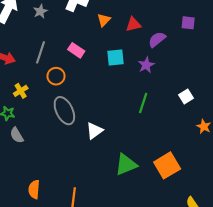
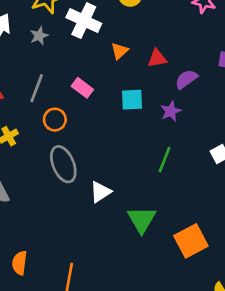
green triangle: (126, 165) -> (142, 220), moved, turned -40

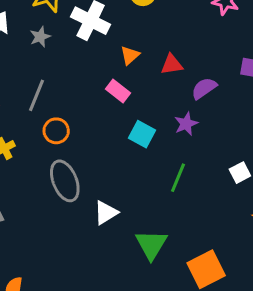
pink rectangle: (82, 88) -> (118, 91), moved
cyan square: (132, 100) -> (142, 134), moved, turned 30

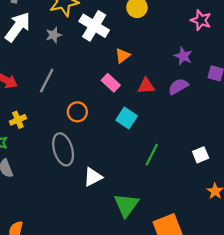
red triangle: (172, 64) -> (146, 86), moved
purple star: (186, 124) -> (183, 56), moved, turned -30
orange circle: (56, 131) -> (77, 112), moved

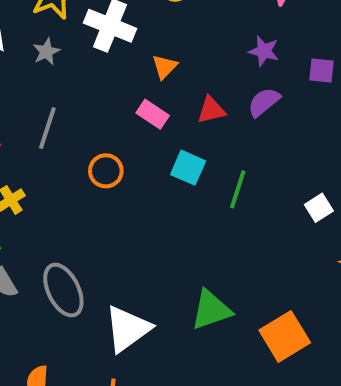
gray ellipse: (63, 149) -> (63, 290), moved
green line: (152, 155) -> (238, 189), moved
white triangle: (93, 177) -> (128, 329), moved, size x1.5
green triangle: (126, 205) -> (211, 310), turned 44

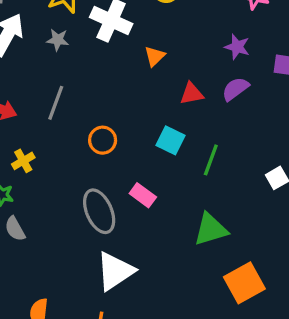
gray star: (46, 52) -> (58, 40), turned 30
pink rectangle: (153, 114) -> (143, 195), moved
gray ellipse: (63, 290) -> (99, 211), moved
green triangle: (211, 310) -> (211, 229), moved

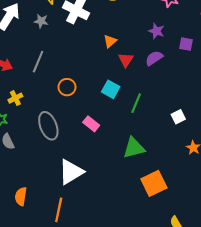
orange triangle: (155, 56) -> (110, 41), moved
red triangle: (192, 94) -> (126, 60), turned -49
gray ellipse: (99, 211) -> (48, 126), moved

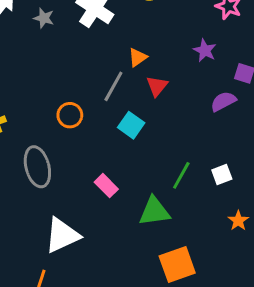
purple semicircle: (154, 58) -> (223, 101), moved
gray line: (38, 62) -> (113, 86), moved
green line: (136, 103) -> (181, 175), moved
pink rectangle: (91, 124) -> (106, 186), moved

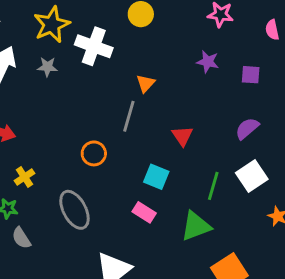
red triangle: (157, 86) -> (182, 136), moved
purple semicircle: (223, 101) -> (247, 129), moved
cyan square: (131, 125) -> (156, 177), moved
white square: (222, 175) -> (252, 176), size x1.5

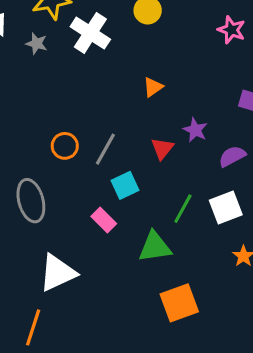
purple star: (208, 62) -> (195, 130), moved
orange triangle: (146, 83) -> (153, 87), moved
gray line: (129, 116) -> (105, 149), moved
cyan square: (156, 177) -> (125, 185), turned 30

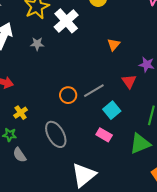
white cross: (90, 33) -> (66, 21), turned 30
gray star: (37, 44) -> (37, 44), moved
gray line: (105, 149) -> (94, 91), turned 45

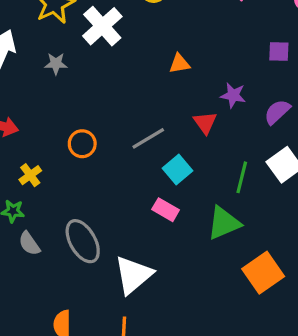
orange triangle: (114, 45) -> (179, 64), turned 40
orange circle: (68, 95) -> (82, 144), moved
gray ellipse: (56, 134) -> (83, 241), moved

